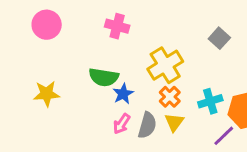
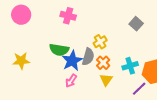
yellow cross: (165, 65) -> (100, 42), size x0.6
blue star: (123, 94) -> (72, 61), size x1.5
gray semicircle: (147, 125) -> (88, 57), moved

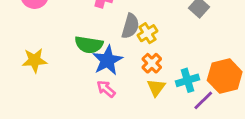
gray semicircle: (88, 57) -> (130, 26), moved
cyan cross: (130, 66) -> (188, 80), moved
pink arrow: (71, 81) -> (106, 89), turned 96

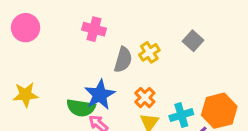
yellow cross: (147, 33) -> (149, 52), moved
green semicircle: (89, 45) -> (81, 108), moved

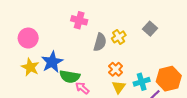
pink circle: (26, 28) -> (28, 38), moved
yellow star: (26, 95) -> (30, 67), turned 30
blue star: (100, 95) -> (52, 62), moved

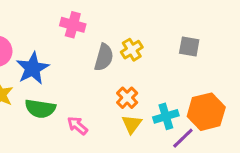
gray square: (150, 29) -> (189, 47), moved, turned -32
blue star: (52, 62) -> (32, 68), moved
green semicircle: (70, 77) -> (40, 109), moved

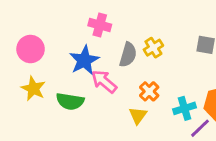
blue star: (32, 68) -> (84, 60), moved
yellow triangle: (132, 124) -> (138, 115), moved
pink arrow: (77, 126) -> (104, 82), moved, size x1.4

